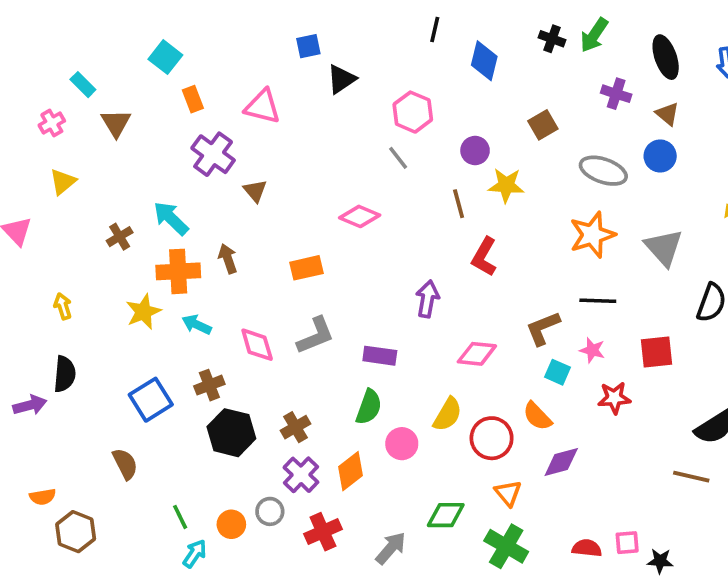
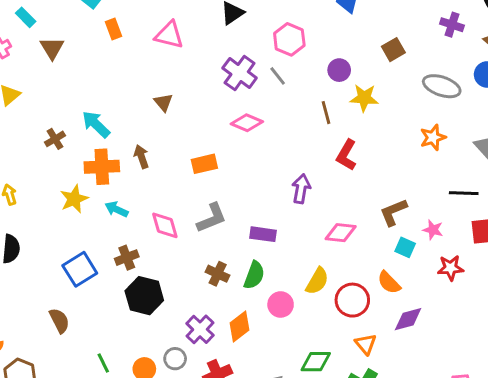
purple cross: (213, 154) -> (240, 73), moved
orange star: (592, 235) -> (433, 137), size x0.7
black line: (598, 301) -> (464, 193), moved
brown cross: (295, 427) -> (218, 274), moved, turned -35

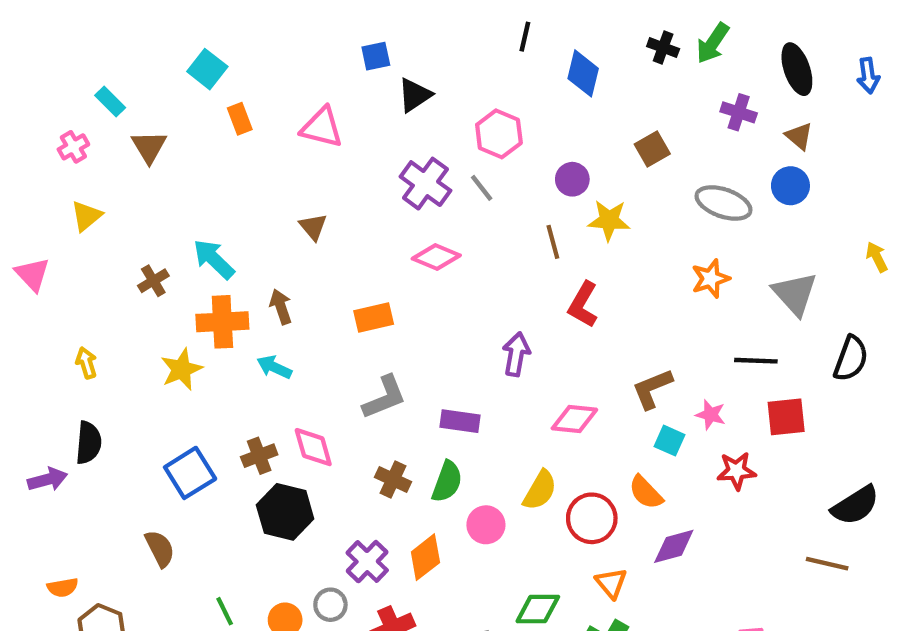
cyan arrow: (116, 209) -> (274, 367), moved
pink diamond: (165, 225) -> (313, 447), moved

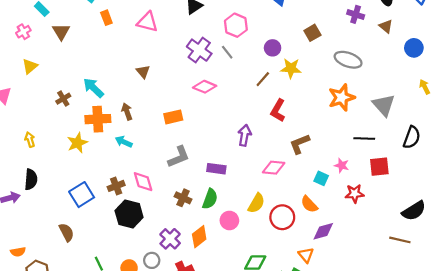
blue circle: (790, 186) -> (414, 48), moved
brown line: (553, 242) -> (263, 79), turned 56
orange star: (711, 279) -> (342, 97), size x1.4
brown L-shape: (652, 389) -> (300, 144), moved
orange triangle: (611, 583) -> (306, 255), moved

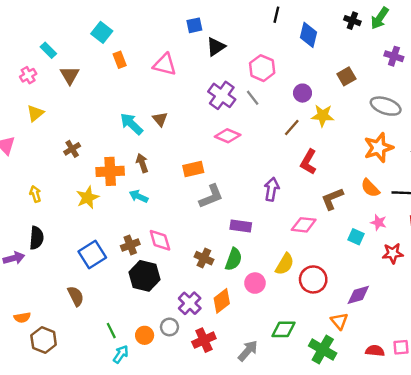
cyan arrow: (93, 88) -> (131, 124), moved
gray L-shape: (179, 157) -> (211, 196), moved
orange semicircle: (309, 204) -> (370, 188), moved

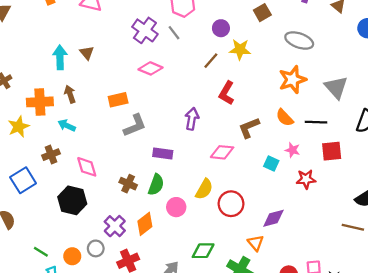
cyan arrow: (131, 124) -> (60, 57), turned 45
brown cross: (130, 245) -> (51, 155), moved
green line: (111, 331) -> (41, 252), turned -32

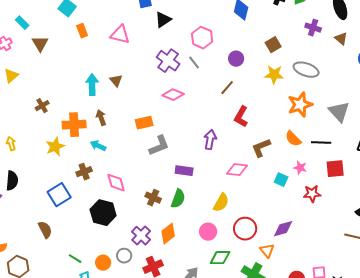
yellow star: (240, 49) -> (274, 75), moved
red circle: (231, 204) -> (245, 229), moved
pink circle: (176, 207) -> (208, 232), moved

